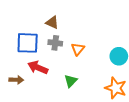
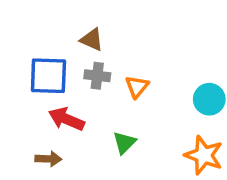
brown arrow: (16, 80) -> (48, 159), moved

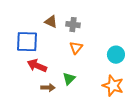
gray cross: (97, 76) -> (73, 25), moved
brown arrow: (48, 159) -> (48, 88), moved

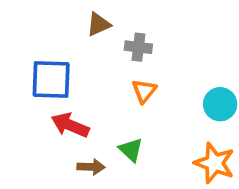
brown triangle: (51, 22) -> (99, 24), moved, turned -48
green triangle: (69, 79) -> (131, 150), turned -32

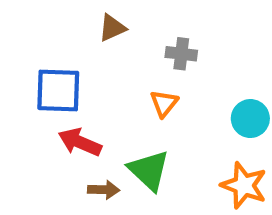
gray cross: (138, 47) -> (181, 54), moved
green triangle: (131, 150) -> (149, 170), size x1.5

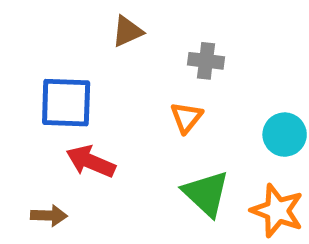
green triangle: (149, 170) -> (206, 193), moved
brown arrow: (104, 190) -> (49, 216), moved

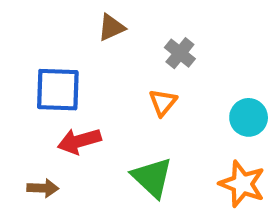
gray cross: (206, 61) -> (180, 53), turned 32
red arrow: (91, 162) -> (79, 141), turned -39
green triangle: (206, 193) -> (152, 177), moved

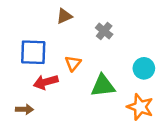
orange triangle: (163, 102) -> (73, 63), moved
green triangle: (152, 177) -> (103, 86), moved, turned -50

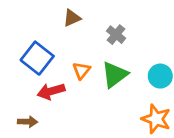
blue square: (33, 52) -> (37, 58), turned 36
green triangle: (103, 86) -> (115, 75), moved, turned -30

